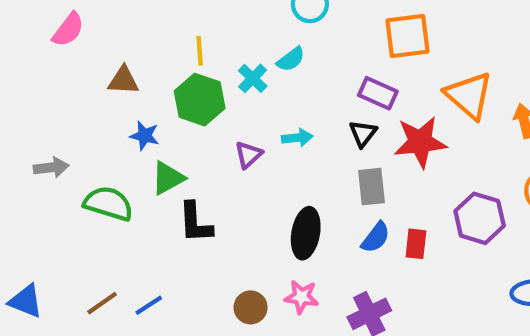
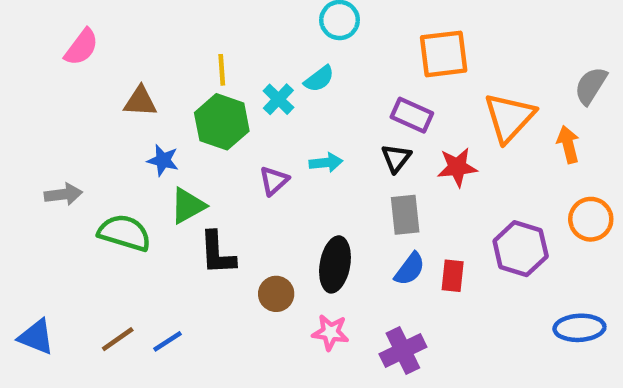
orange triangle: (469, 95) -> (509, 117), turned 32
red star: (420, 142) -> (457, 167), size x0.7
brown circle: (251, 307) -> (276, 294), moved

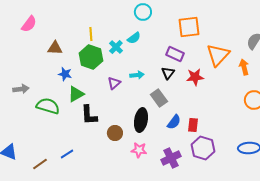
gray rectangle: (405, 215) -> (159, 98), moved, turned -30
purple hexagon: (521, 249) -> (203, 148), moved
brown line: (118, 339) -> (40, 164), moved

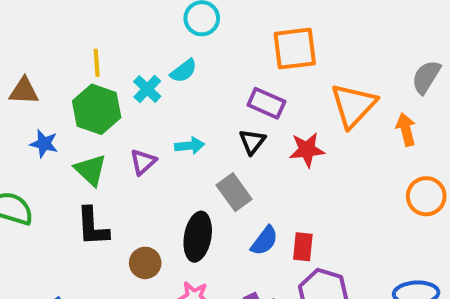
green triangle: (76, 94) -> (91, 170), moved, turned -48

